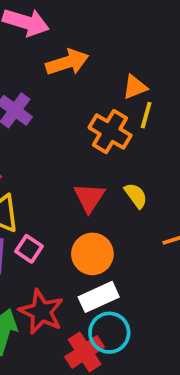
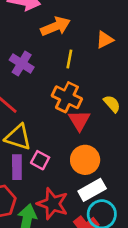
yellow line: (146, 115) -> (69, 59), moved
orange cross: (110, 132) -> (67, 97), moved
yellow semicircle: (136, 196) -> (112, 104), moved

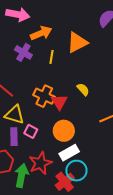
orange triangle: (105, 40) -> (77, 42), size x1.6
purple cross: (22, 63) -> (23, 52), moved
orange cross: (67, 97) -> (44, 96), moved
red star: (53, 204) -> (40, 163), turned 30

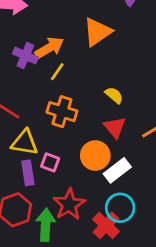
orange arrow: (41, 33) -> (49, 48), moved
yellow line: (52, 57) -> (57, 72), moved, turned 32
red triangle: (59, 102) -> (115, 127), moved
white rectangle: (69, 153) -> (117, 170), moved

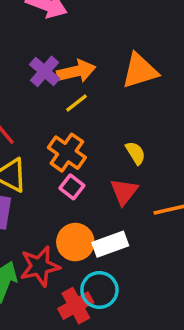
orange circle: (95, 156) -> (75, 242), moved
pink square: (50, 162) -> (72, 187), moved

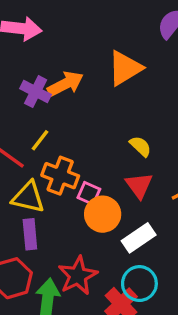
yellow line: (76, 103) -> (40, 140), moved
orange cross: (67, 153) -> (60, 176), moved
orange circle: (75, 242) -> (103, 214), moved

